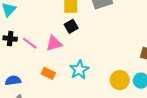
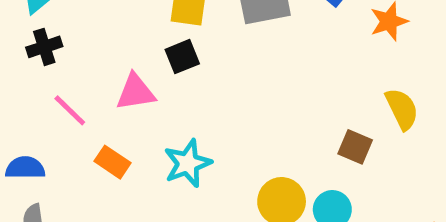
black cross: (10, 39) -> (44, 47), moved, turned -32
pink line: (30, 43) -> (70, 110), moved

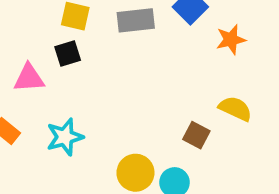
yellow semicircle: (402, 109) -> (235, 109), turned -44

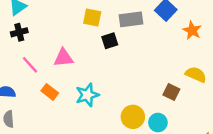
orange star: (231, 40) -> (192, 30), turned -30
black square: (68, 53) -> (110, 41), moved

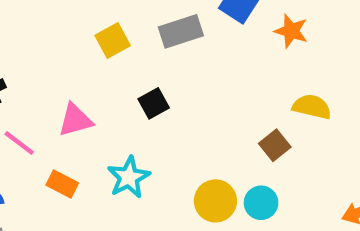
yellow square: (92, 18) -> (113, 40), turned -30
black square: (110, 41) -> (154, 103), moved
brown square: (171, 92) -> (275, 145), turned 35

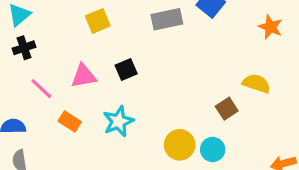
orange star: (291, 31) -> (271, 27), moved
yellow square: (113, 40) -> (98, 21), moved
black square: (154, 103) -> (126, 70), moved

